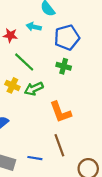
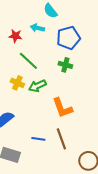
blue line: (35, 158) -> (38, 139), moved

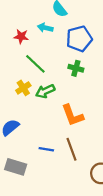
yellow cross: (17, 83) -> (23, 88), turned 32

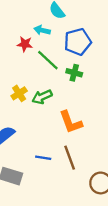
red star: (21, 37) -> (25, 44), moved
green line: (35, 64) -> (48, 60), moved

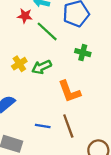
green cross: (74, 73) -> (83, 53), moved

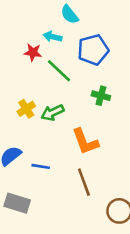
blue line: (43, 126) -> (41, 166), moved

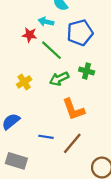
green arrow: (52, 113) -> (59, 79), moved
blue line: (41, 166) -> (46, 137), moved
brown line: (84, 182) -> (72, 143), turned 60

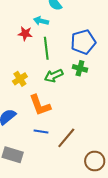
blue pentagon: (80, 33) -> (83, 42), moved
green line: (51, 50) -> (46, 48), turned 40
orange L-shape: (73, 109) -> (40, 105), moved

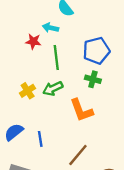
green arrow: (54, 76) -> (53, 88), moved
orange L-shape: (40, 105) -> (81, 110), moved
blue line: (41, 132) -> (40, 139), moved, turned 72

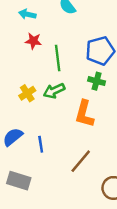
cyan arrow: (50, 28) -> (27, 14), moved
orange L-shape: (81, 110) -> (84, 114), turned 35

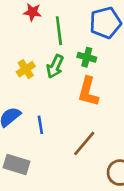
green cross: (97, 81) -> (87, 57), moved
green arrow: (54, 91) -> (55, 66), turned -40

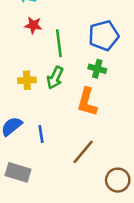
green cross: (87, 57) -> (97, 69), moved
yellow cross: (26, 69) -> (27, 80), turned 30

